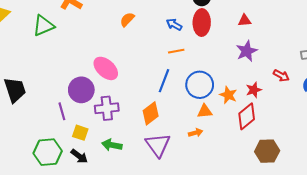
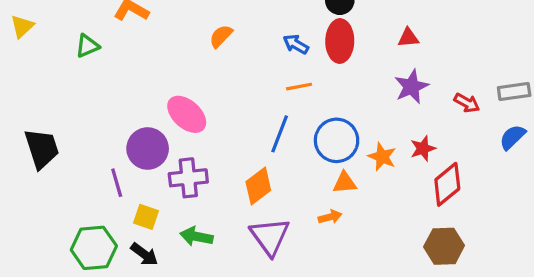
green triangle: (44, 26) -> (87, 46), size x0.7
red arrow: (281, 76) -> (467, 103), moved
red diamond: (247, 116) -> (447, 184), moved

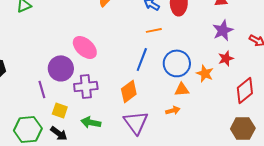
red star: (423, 149) -> (226, 58), moved

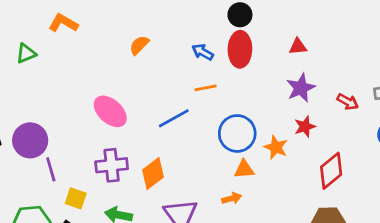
blue line: (142, 59) -> (174, 118), moved, turned 40
purple circle: (61, 68) -> (30, 140), moved
orange diamond: (129, 91) -> (153, 174), moved

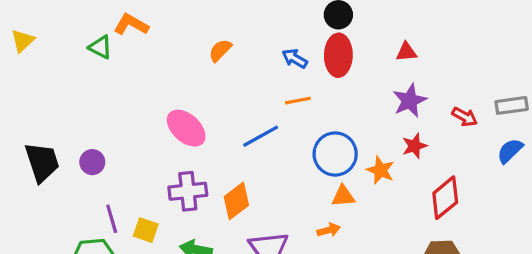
green triangle: (26, 53) -> (100, 47), moved, turned 50
purple circle: (30, 140) -> (92, 162), size x0.6
purple line: (51, 169) -> (112, 219), moved

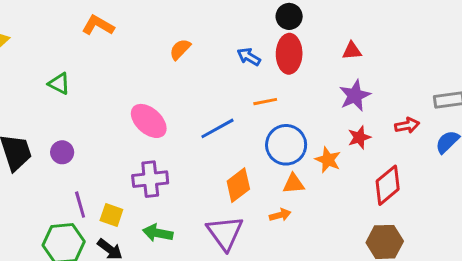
green triangle: (100, 47) -> (59, 84), moved
orange line: (298, 101) -> (265, 102), moved
red arrow: (465, 117) -> (407, 125), moved, turned -40
orange diamond: (236, 201) -> (238, 185), moved

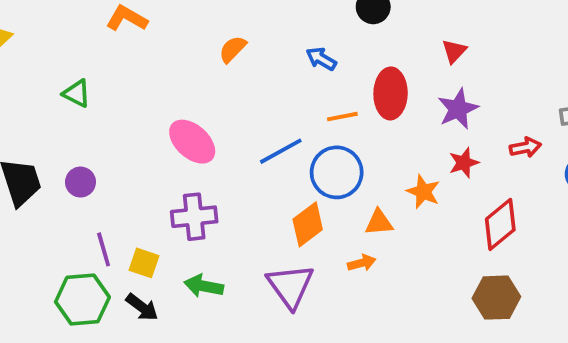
red triangle: (352, 51) -> (454, 51), turned -42
red ellipse: (289, 54) -> (391, 93), moved
blue circle: (286, 145) -> (337, 172), moved

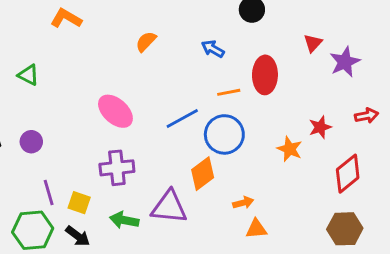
purple star: (458, 109) -> (345, 62), moved
orange triangle: (379, 222) -> (256, 229), moved
purple triangle: (290, 286) -> (169, 207), moved, turned -48

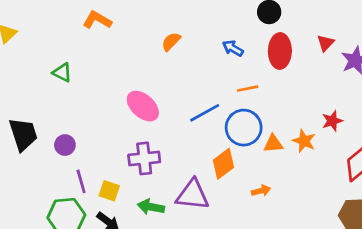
red ellipse: (265, 75) -> (280, 51), moved
purple circle: (31, 142) -> (65, 145), moved
orange triangle: (256, 229) -> (273, 144), moved

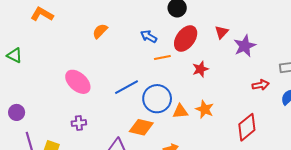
red ellipse: (280, 51) -> (186, 38), turned 35
orange line: (248, 89) -> (162, 58), moved
red star: (332, 121) -> (200, 69), moved
purple cross: (144, 158) -> (79, 123), size x0.6
orange diamond: (223, 164) -> (141, 127), turned 50

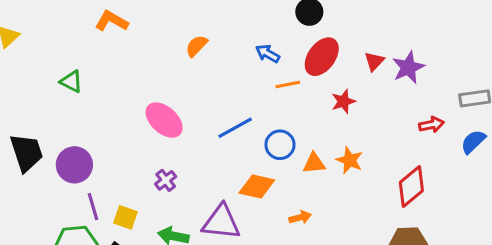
red triangle: (222, 32) -> (374, 61), moved
blue circle: (157, 99) -> (280, 145), size x0.7
purple circle: (17, 112) -> (74, 165), size x1.5
purple cross: (79, 123) -> (166, 180), turned -32

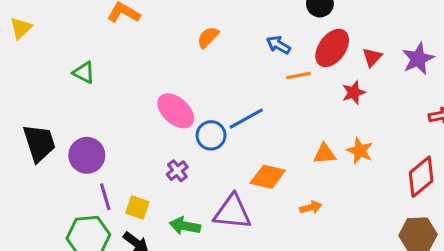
red triangle: (374, 61) -> (372, 57), moved
blue circle: (280, 145) -> (211, 135), moved

